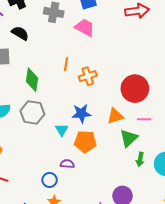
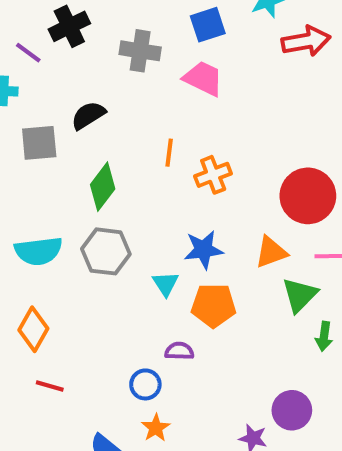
black semicircle: (20, 33) -> (88, 115), moved, turned -60
green diamond: (32, 80) -> (103, 187), turned 30

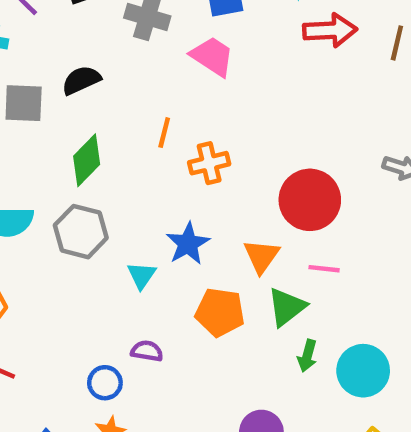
blue star: (203, 250) -> (188, 244), turned -30
orange triangle: (271, 252) -> (262, 256), turned -42
orange pentagon: (214, 305) -> (220, 312), moved

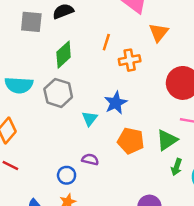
orange triangle: (262, 256) -> (159, 32), moved

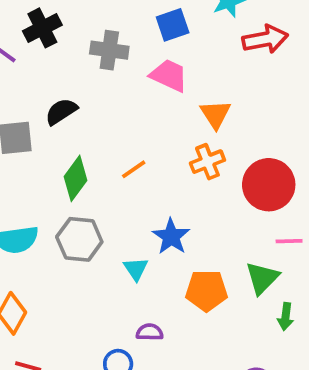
orange line: (106, 42) -> (134, 169), moved, turned 49
orange cross: (130, 60) -> (207, 162), moved

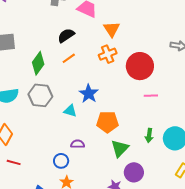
black semicircle: (61, 111) -> (66, 35), moved
cyan triangle: (136, 269) -> (70, 111), turned -40
green triangle: (262, 278) -> (120, 148), moved

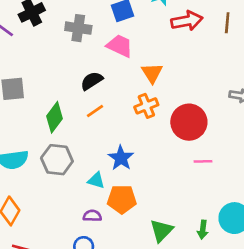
orange pentagon: (107, 122) -> (122, 199), moved
green arrow: (149, 135) -> (203, 230), moved
purple semicircle: (78, 144) -> (92, 216), moved

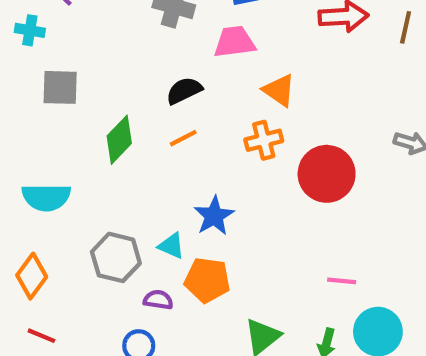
pink trapezoid: (120, 46) -> (235, 42), turned -40
orange triangle: (152, 73) -> (279, 90), turned -30
gray hexagon: (57, 160) -> (116, 257), moved
pink line: (203, 161) -> (342, 281), moved

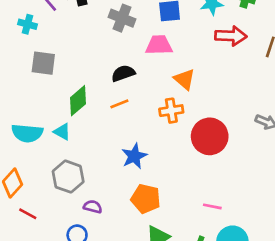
cyan triangle: (171, 246) -> (62, 132), moved
orange pentagon: (207, 280) -> (146, 199), moved
red line: (41, 336) -> (28, 214), moved

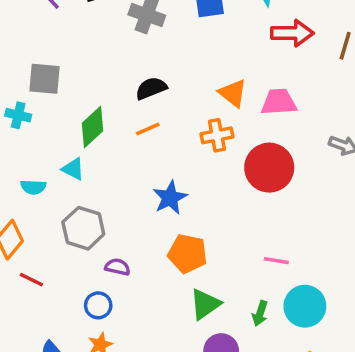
cyan cross: (27, 24) -> (18, 115), moved
pink trapezoid: (159, 45) -> (279, 102), moved
cyan semicircle: (27, 133) -> (33, 187), moved, size x0.6

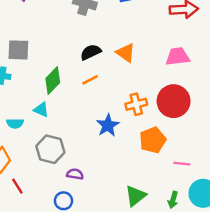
orange triangle: (233, 93) -> (126, 53), moved
orange cross: (217, 135) -> (136, 104), moved
orange pentagon: (187, 254) -> (153, 140), moved, turned -30
red line: (31, 280) -> (17, 186), turned 35

